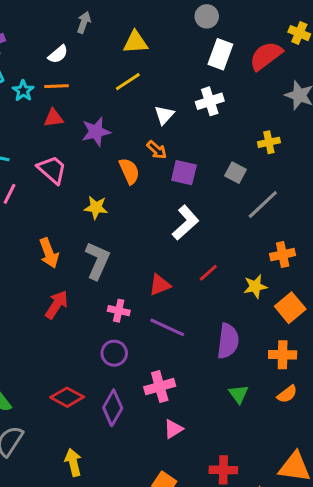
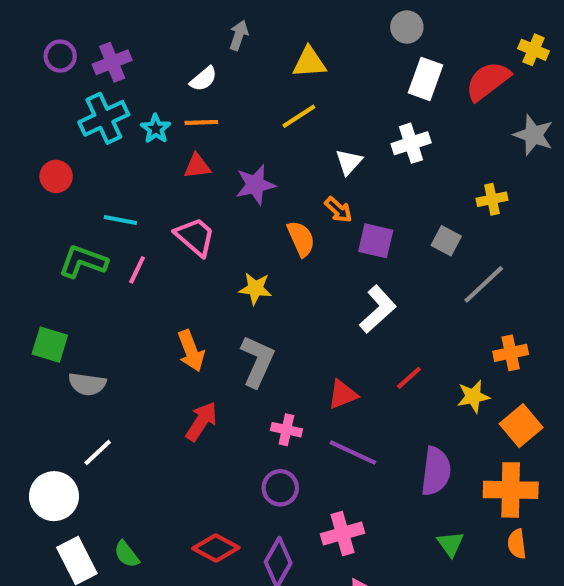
orange cross: (283, 355) -> (511, 490), size x1.4
orange semicircle: (287, 394) -> (517, 544), turned 120

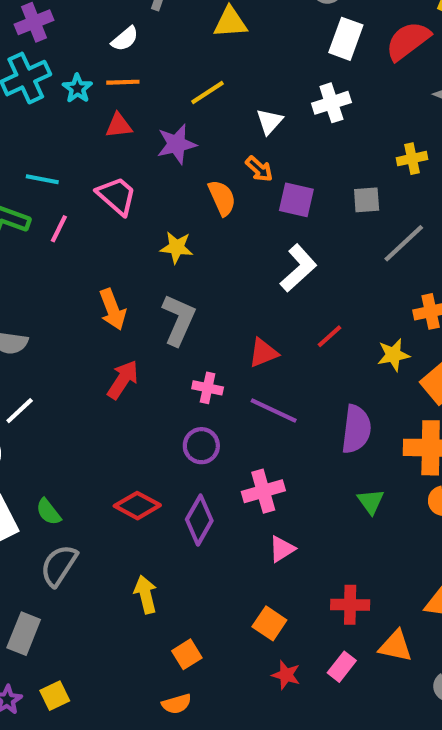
yellow line: (299, 116) -> (208, 92), moved
gray square: (446, 241) -> (367, 200), turned -32

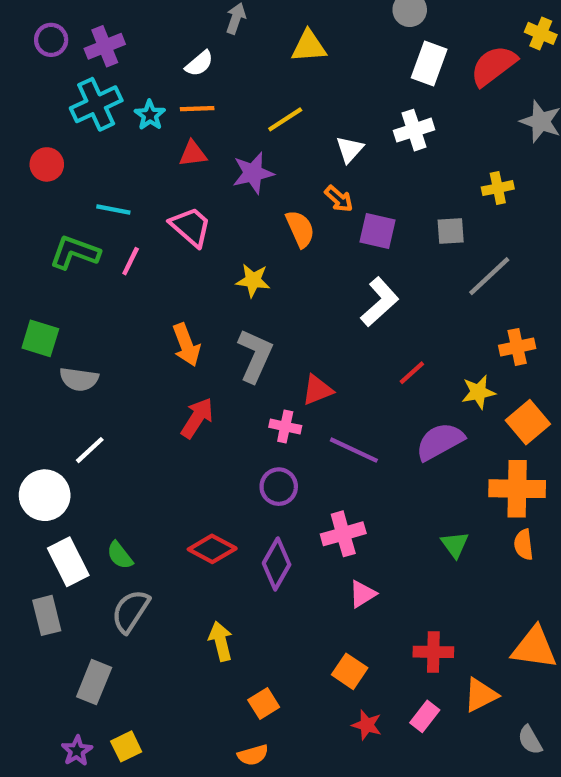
red triangle: (263, 353) -> (317, 390), moved
purple semicircle: (356, 429) -> (440, 441), moved, turned -126
orange triangle: (395, 646) -> (481, 695), turned -39

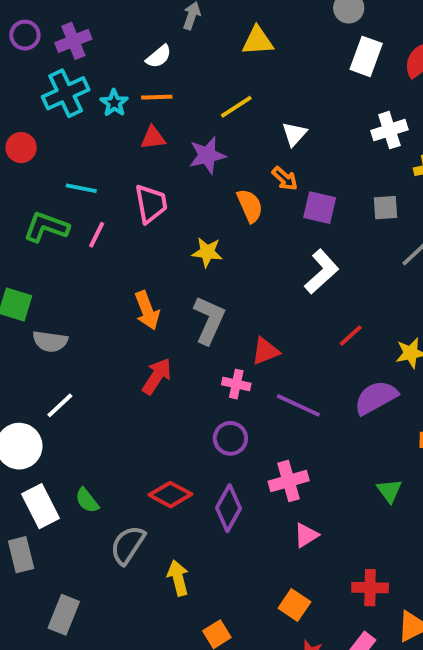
white cross: (414, 130) -> (389, 130), moved
pink trapezoid: (191, 227) -> (151, 204), turned 39
gray semicircle: (131, 611) -> (128, 545), moved

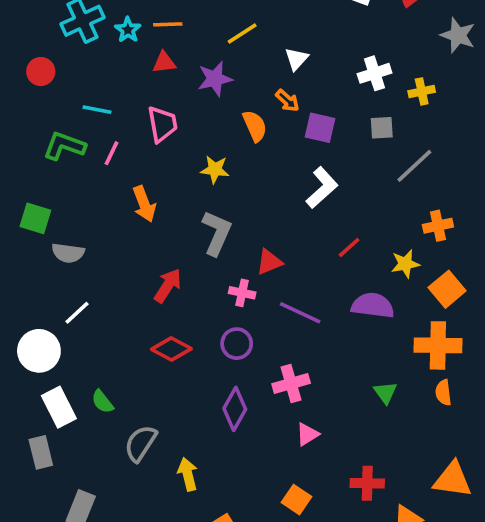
white cross: (389, 130) -> (374, 73), moved
orange arrow: (147, 310) -> (144, 204), moved
purple semicircle: (376, 398) -> (373, 305), turned 36
red diamond: (170, 495) -> (171, 349), moved

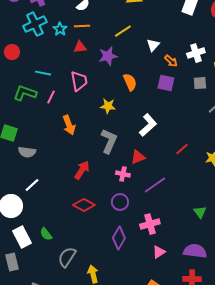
orange arrow: (287, 101) -> (171, 61), moved
white L-shape: (322, 188) -> (148, 125), moved
purple semicircle: (373, 305) -> (195, 251), moved
purple line: (300, 313) -> (155, 185), turned -60
green triangle: (385, 393) -> (200, 212), moved

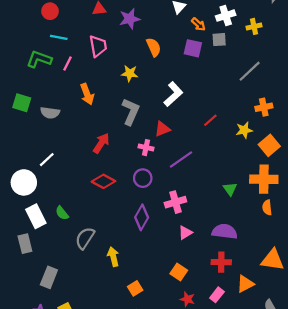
red circle: (12, 52) -> (50, 11), moved
gray square: (200, 83) -> (219, 40), moved
gray semicircle: (27, 152) -> (50, 113), moved

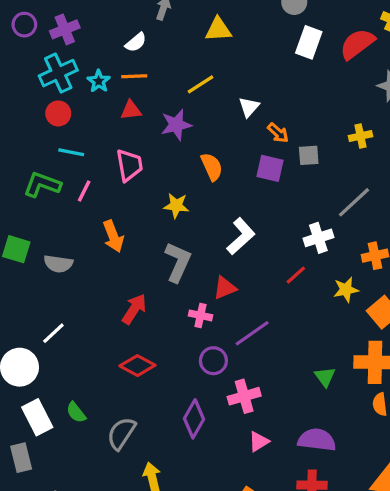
white cross: (226, 16) -> (318, 238), moved
purple circle: (143, 178) -> (213, 361), moved
gray semicircle: (85, 238) -> (121, 433), moved

